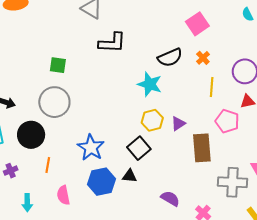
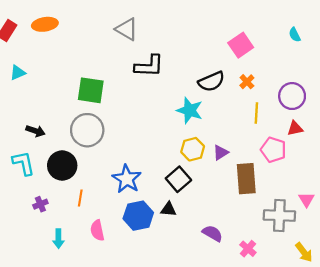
green square: (58, 65) -> (91, 90), size x1.5

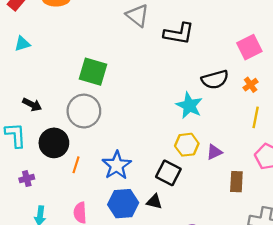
black L-shape: (149, 66) -> (179, 34), moved
black square: (178, 179) -> (168, 173), turned -30
brown rectangle: (246, 179) -> (236, 182), size x0.7
orange line: (80, 198) -> (76, 165), moved

